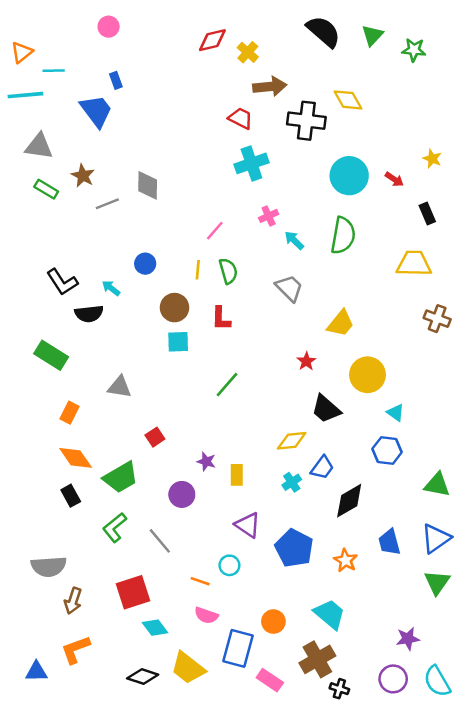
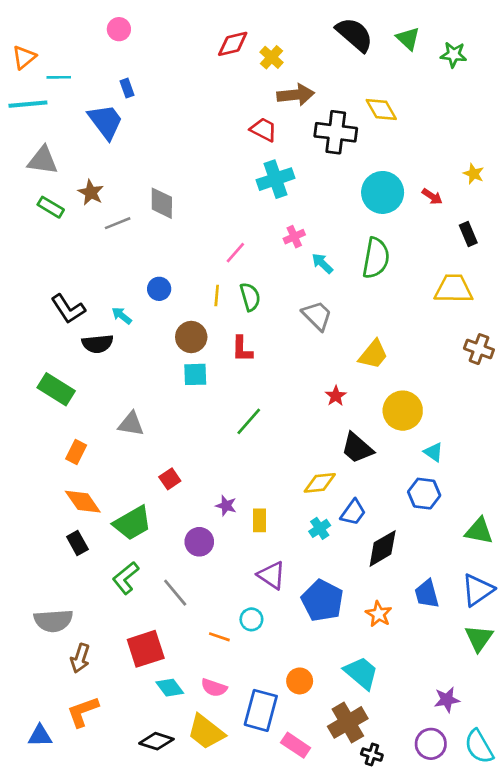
green triangle: (372, 35) -> (408, 39), turned -30
pink semicircle: (206, 615) -> (214, 688), moved

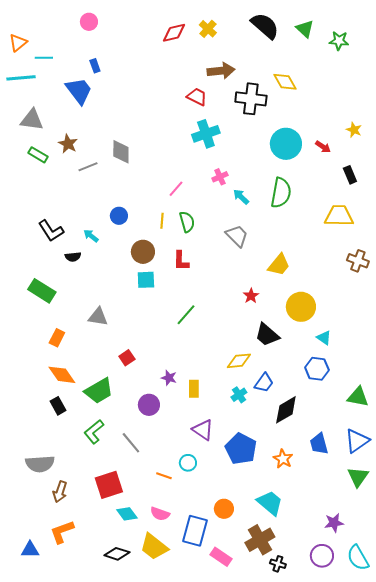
yellow cross: (272, 57) -> (208, 29), moved
black semicircle: (98, 344) -> (73, 257), size x0.7

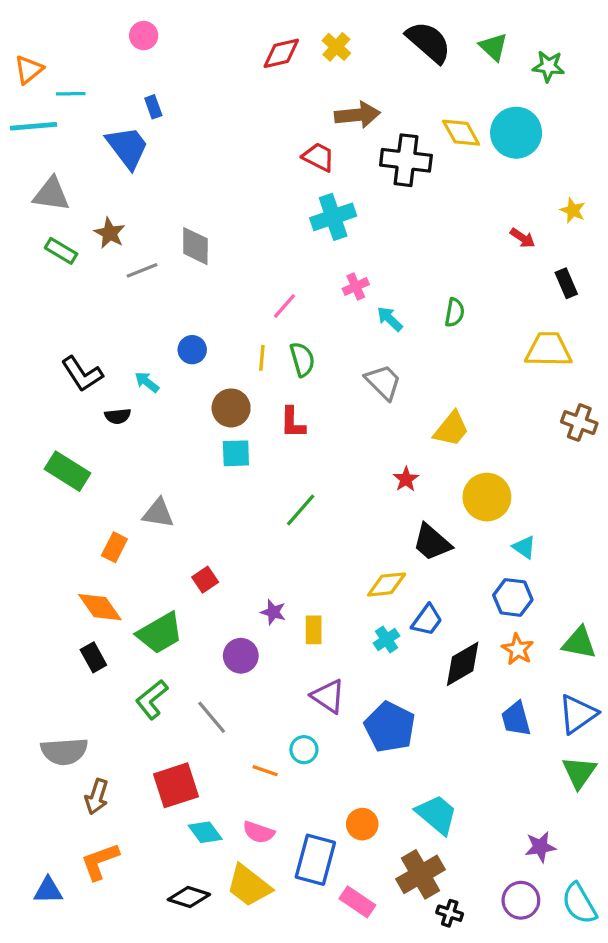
cyan circle: (286, 144) -> (516, 133), moved
green semicircle: (281, 193) -> (455, 312), size x0.6
orange rectangle: (57, 338) -> (114, 547), moved
orange star: (283, 459) -> (518, 649), moved

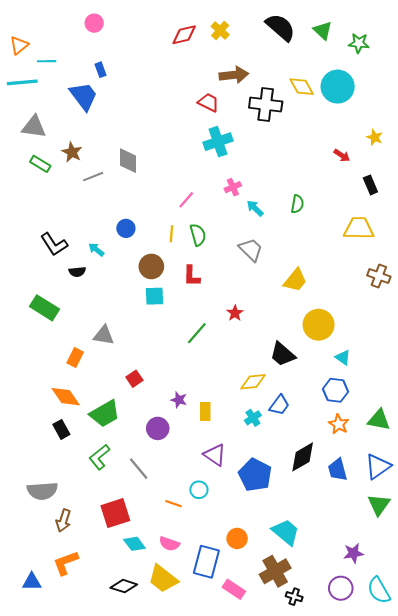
red star: (406, 479) -> (235, 313), moved
black diamond: (463, 664) -> (303, 457), moved

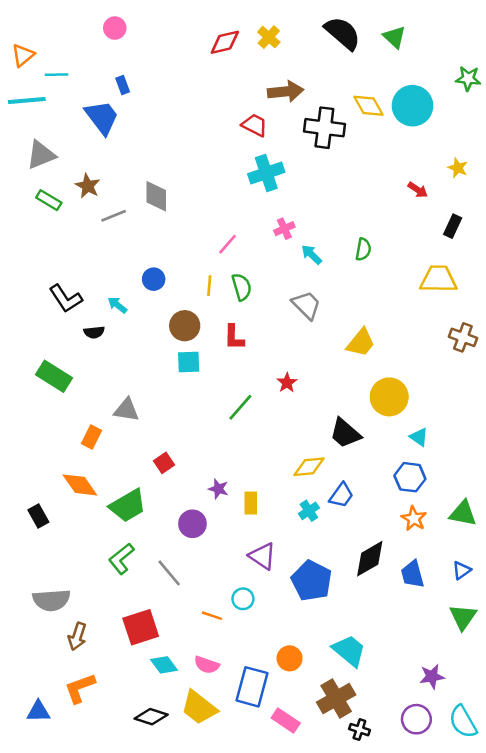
green star: (359, 43) -> (468, 79), moved
gray triangle: (34, 127) -> (41, 155), turned -30
black rectangle: (370, 185) -> (453, 226), turned 48
black rectangle: (61, 429) -> (38, 516), moved
blue triangle: (378, 467) -> (462, 570), size x0.6

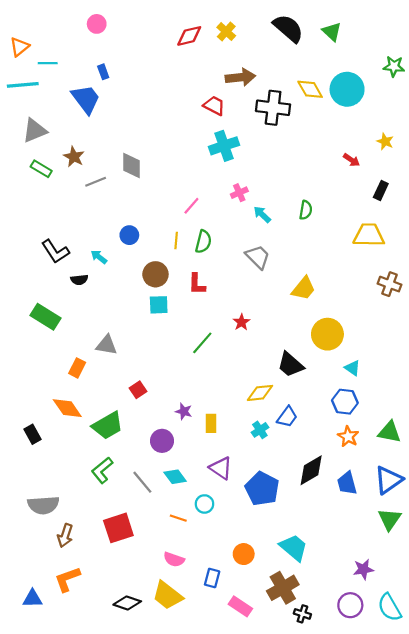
green semicircle: (242, 287) -> (203, 242), turned 30
blue triangle: (462, 570) -> (388, 480), size x1.8
cyan diamond: (164, 665) -> (175, 477), moved
blue rectangle: (252, 687) -> (212, 578), size x0.6

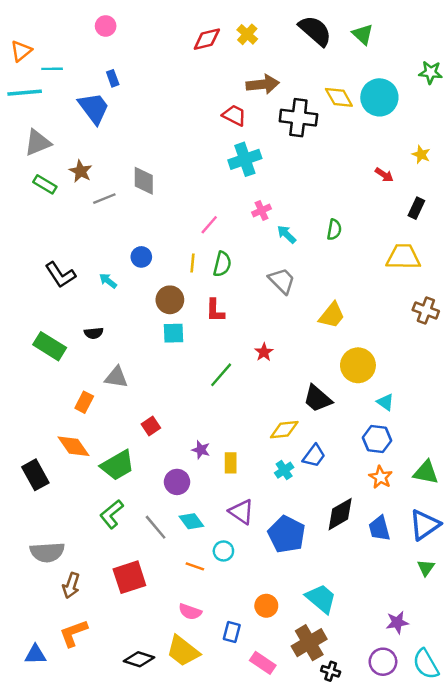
black semicircle: (79, 280) -> (94, 333), moved
black rectangle: (32, 434) -> (35, 475), size x1.4
green triangle: (390, 519) -> (426, 568), size x0.7

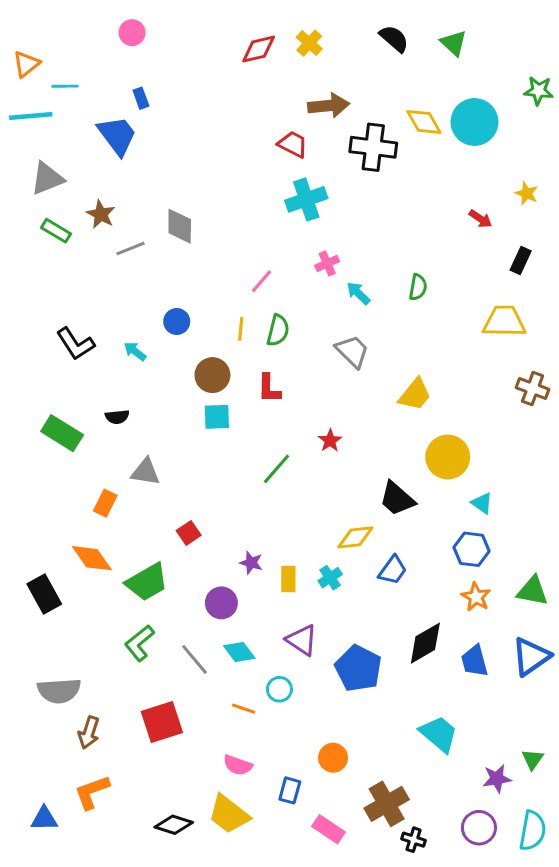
black semicircle: (315, 31) -> (394, 39), size x0.7
cyan cross: (284, 470) -> (330, 578), moved
green triangle: (426, 568) -> (533, 759), moved
cyan trapezoid: (321, 599) -> (439, 734), moved
cyan semicircle: (426, 664) -> (533, 831), turned -140

